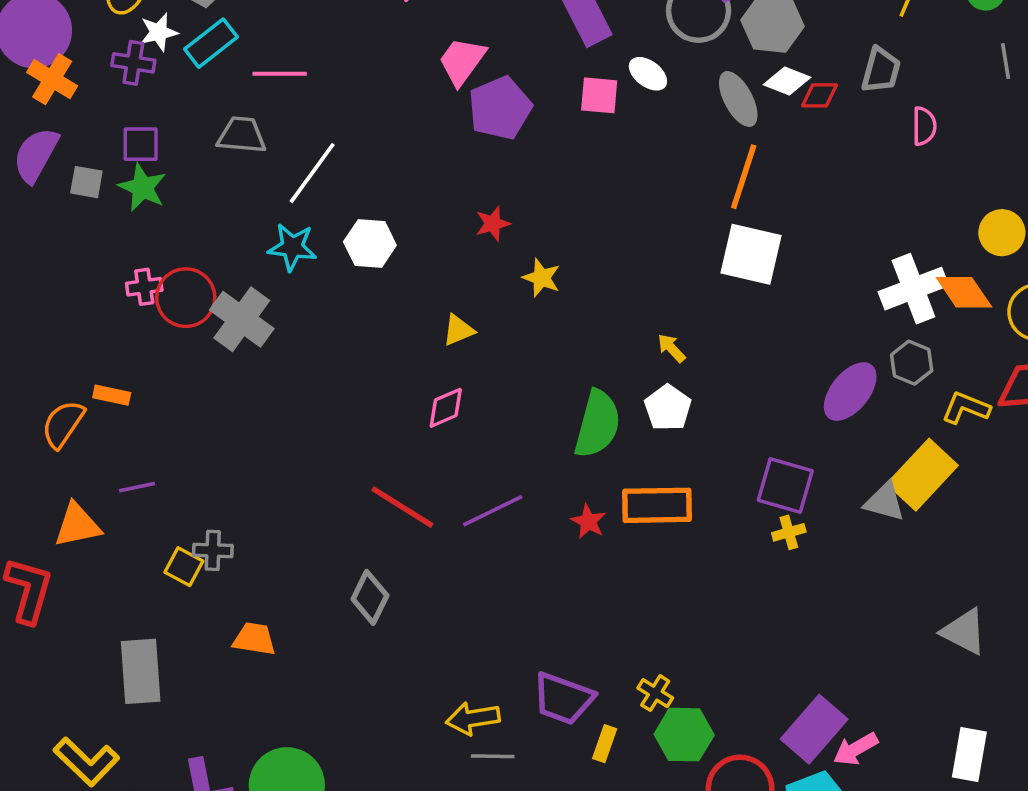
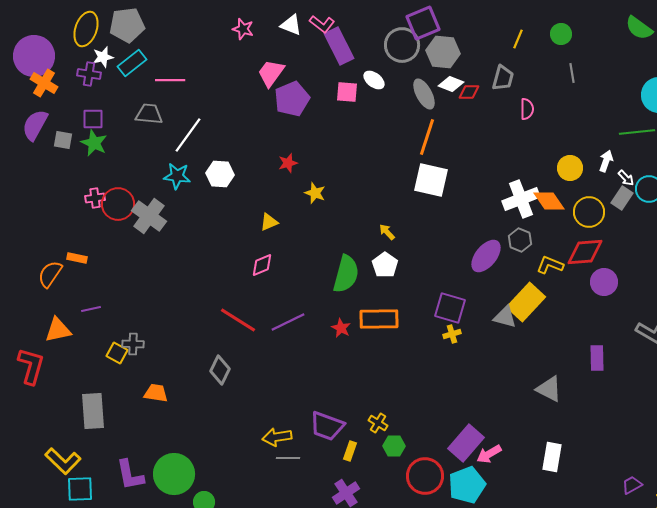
green hexagon: (684, 735) -> (394, 446), size x0.7

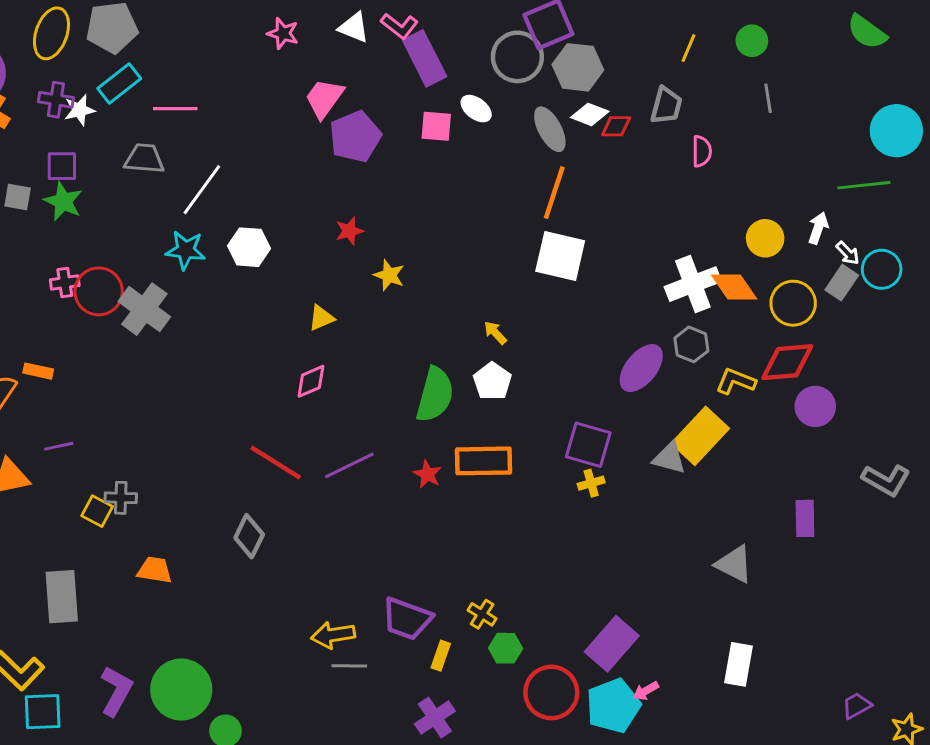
white star: (103, 57) -> (79, 110), moved
pink arrow: (489, 454) -> (646, 691), moved, size x0.7
purple L-shape: (130, 475) -> (116, 691), turned -140

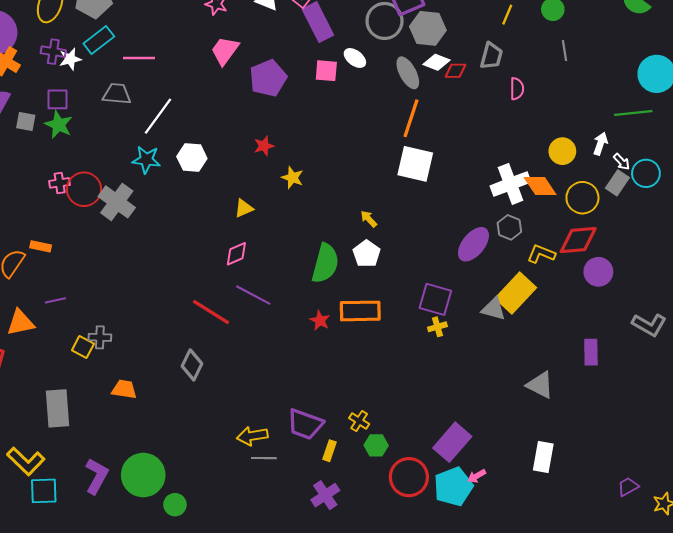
pink trapezoid: (324, 98) -> (225, 51), moved
purple line: (349, 465) -> (253, 295), moved, turned 54

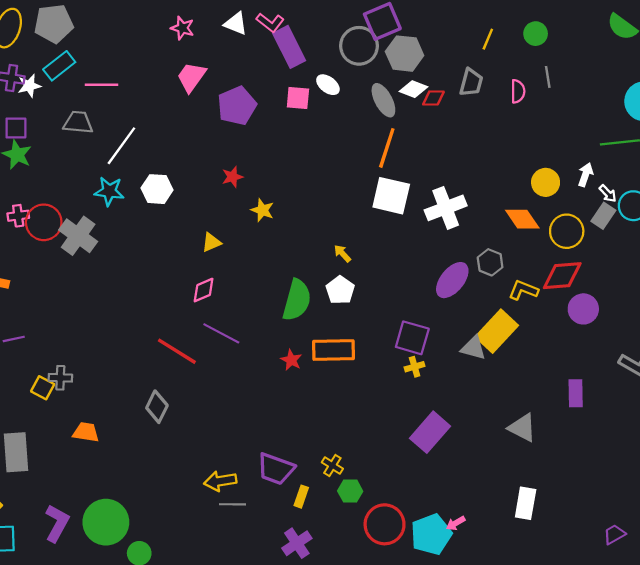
pink semicircle: (517, 89) -> (518, 91), moved
white cross: (510, 184) -> (446, 208), moved
purple rectangle: (452, 442) -> (430, 432), moved

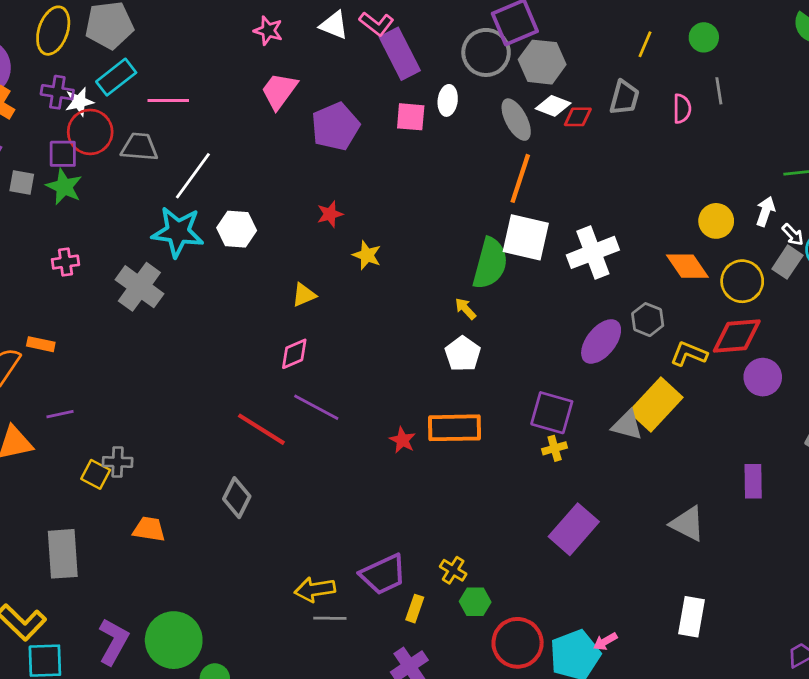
white ellipse: (328, 85) -> (448, 100), turned 60
cyan star: (109, 191) -> (178, 232), size x1.4
red circle: (44, 222) -> (90, 132), moved
green semicircle: (297, 300) -> (490, 263), moved
purple trapezoid: (276, 469) -> (383, 574), turned -45

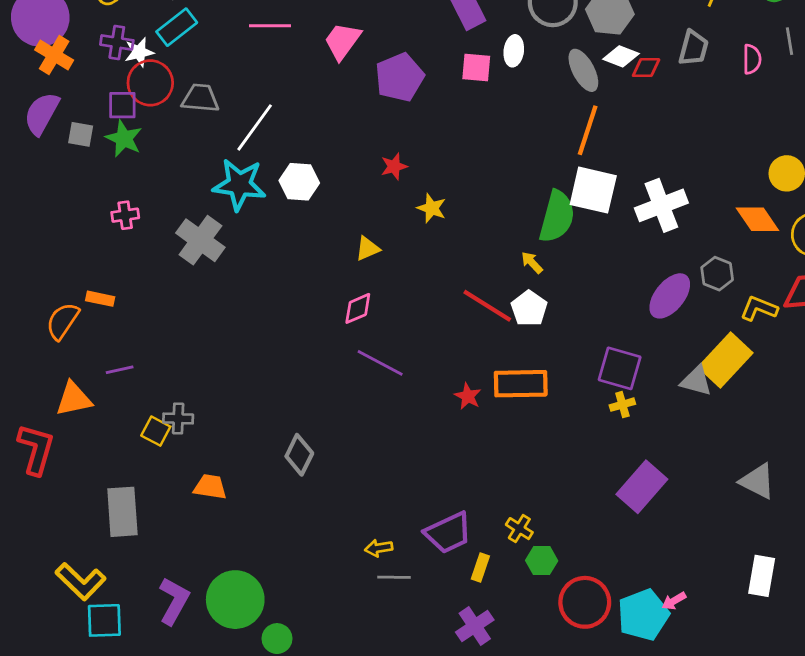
pink line: (168, 100) -> (270, 26), moved
red line: (261, 429) -> (487, 306), moved
yellow arrow: (315, 589) -> (379, 548), size x0.7

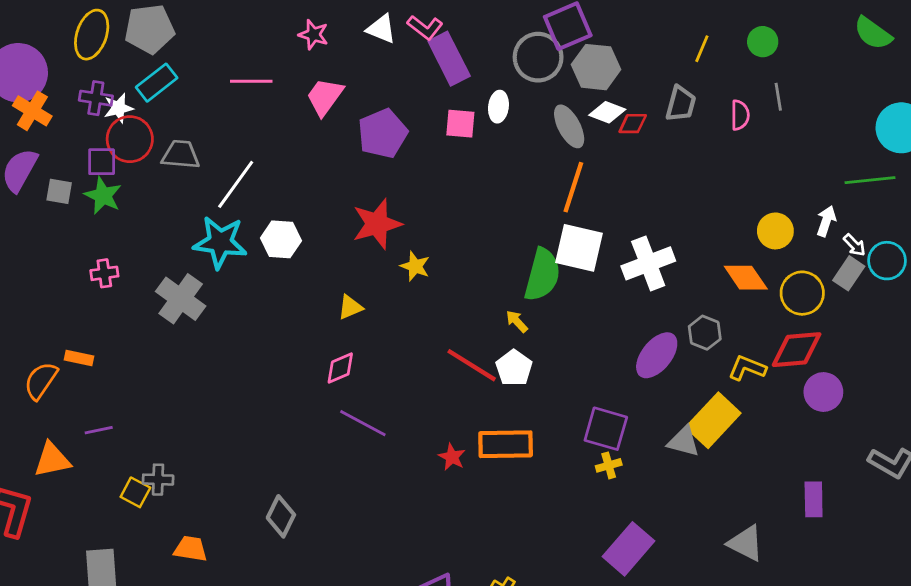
red star: (394, 166) -> (377, 224), size x1.8

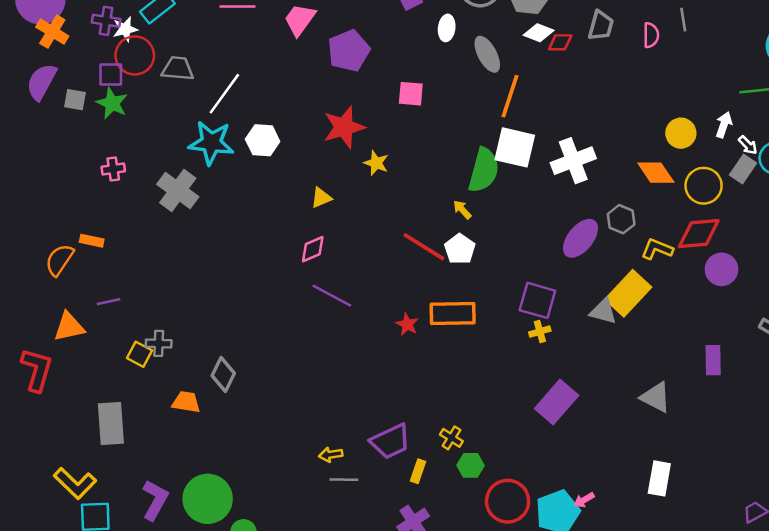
pink square: (460, 124) -> (411, 94), moved
gray ellipse: (569, 126) -> (487, 54), moved
gray diamond: (281, 516) -> (223, 375), moved

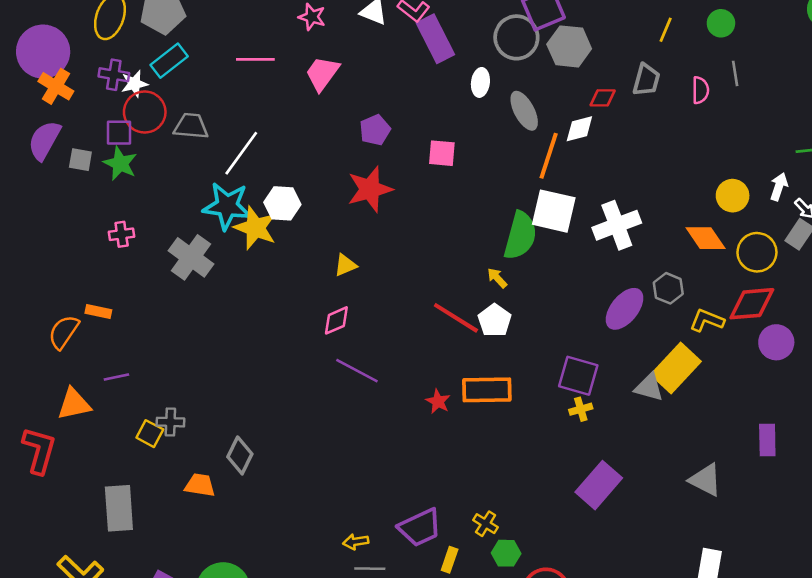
white diamond: (539, 33) -> (579, 129), moved, turned -36
purple pentagon: (349, 51) -> (375, 130), moved, size x0.7
yellow star: (376, 163) -> (255, 228), moved, size x1.6

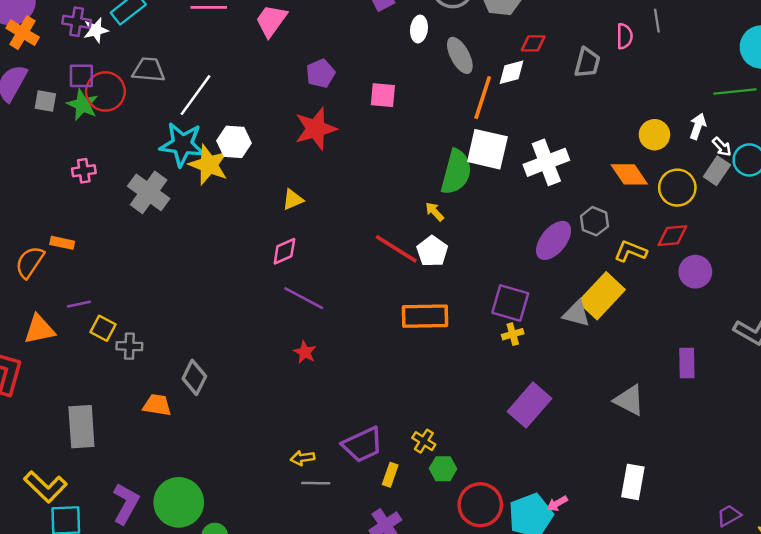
gray trapezoid: (646, 80) -> (587, 63), moved
red circle: (145, 112) -> (105, 91), moved
red diamond: (752, 304) -> (672, 236), size x0.7
red star: (438, 401) -> (305, 352), moved
yellow square: (150, 434) -> (103, 328), moved

